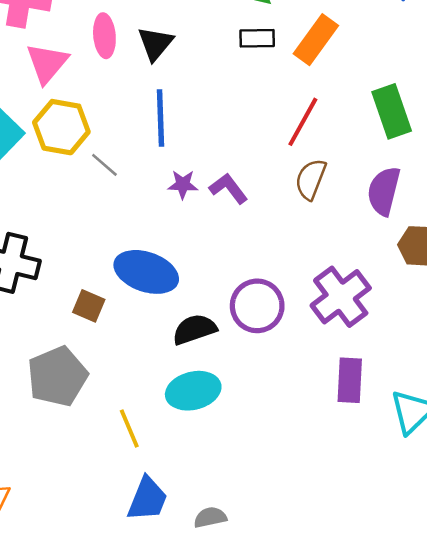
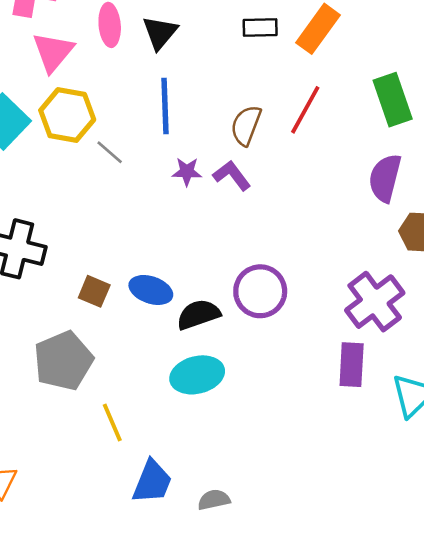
brown semicircle: (311, 179) -> (246, 125), moved
blue ellipse: (146, 272) -> (151, 290), moved, size x0.7
purple cross: (341, 297) -> (375, 302), moved
yellow line: (129, 429) -> (112, 423), moved

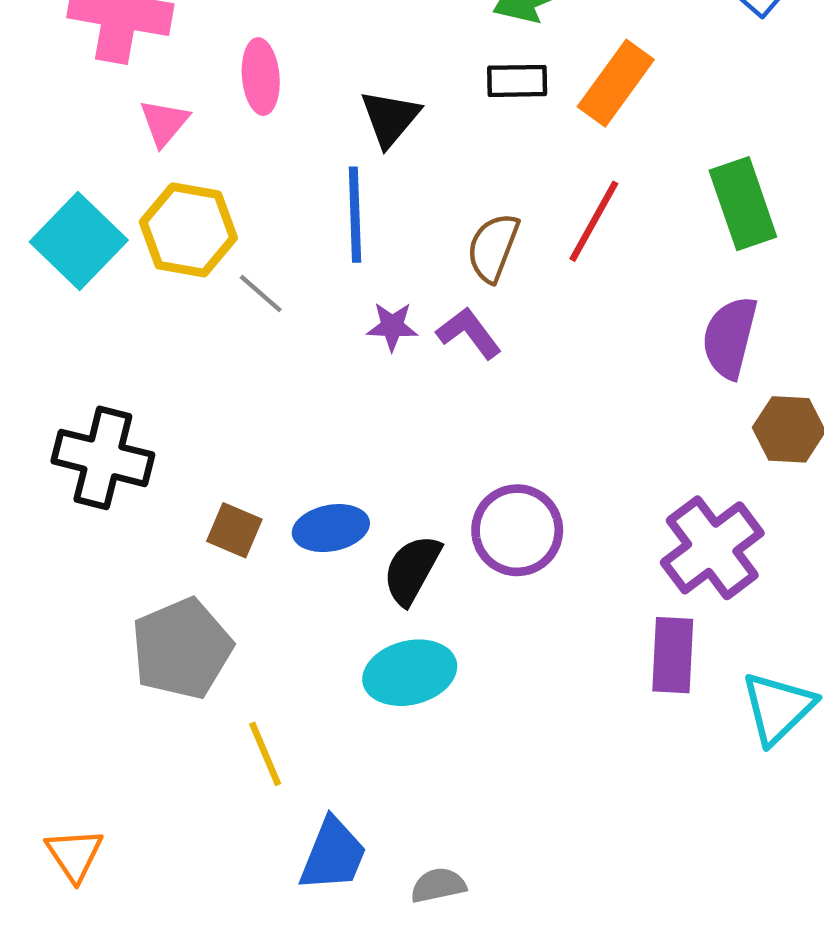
black triangle: (160, 33) -> (390, 118), moved
pink triangle: (53, 52) -> (164, 123), size x0.7
blue ellipse: (151, 290) -> (331, 528), turned -30
black semicircle: (198, 314) -> (412, 570), turned -42

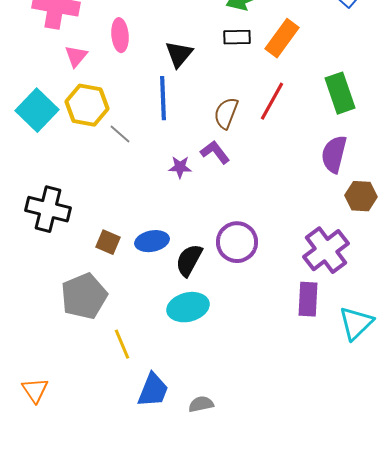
purple star: (392, 326) -> (180, 167), moved

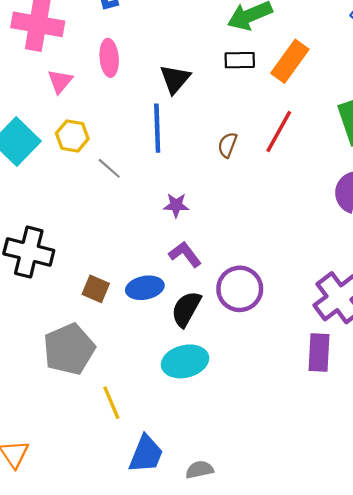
yellow hexagon: (87, 105) -> (72, 136), size x0.7
brown semicircle: (226, 113) -> (227, 145), size x0.7
purple L-shape: (215, 152) -> (185, 254), moved

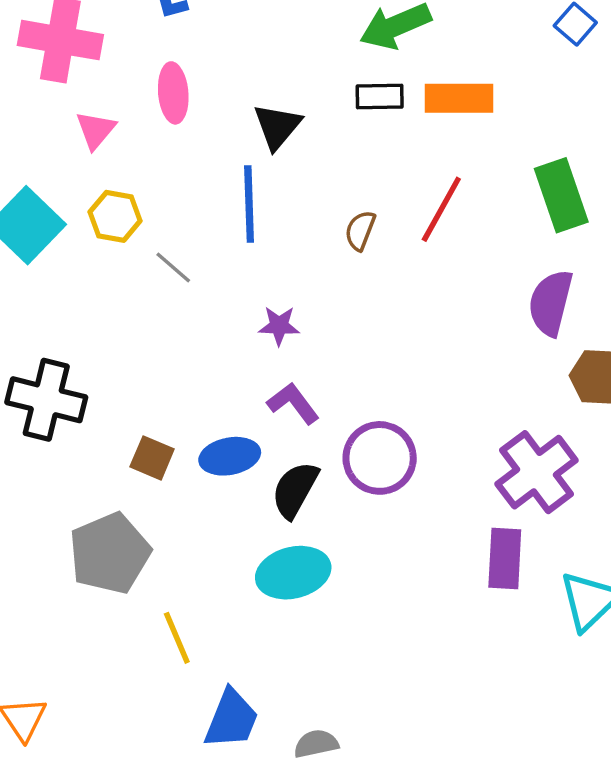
orange rectangle: (290, 61) -> (459, 98), turned 54

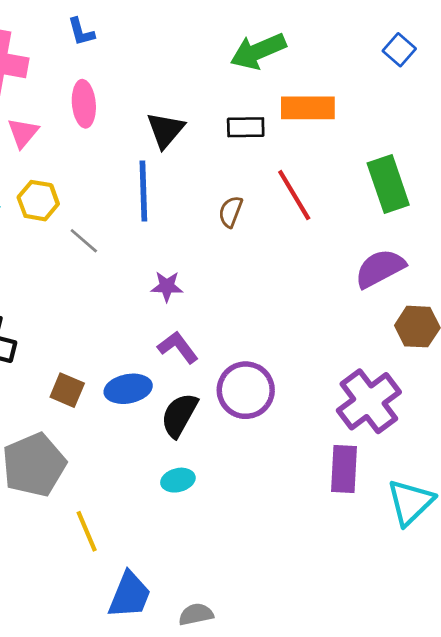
black rectangle: (380, 96) -> (246, 127), moved
red line: (441, 209) -> (294, 195), turned -60
purple semicircle: (551, 303) -> (380, 268), turned 48
cyan ellipse: (293, 573) -> (178, 480), size x0.6

